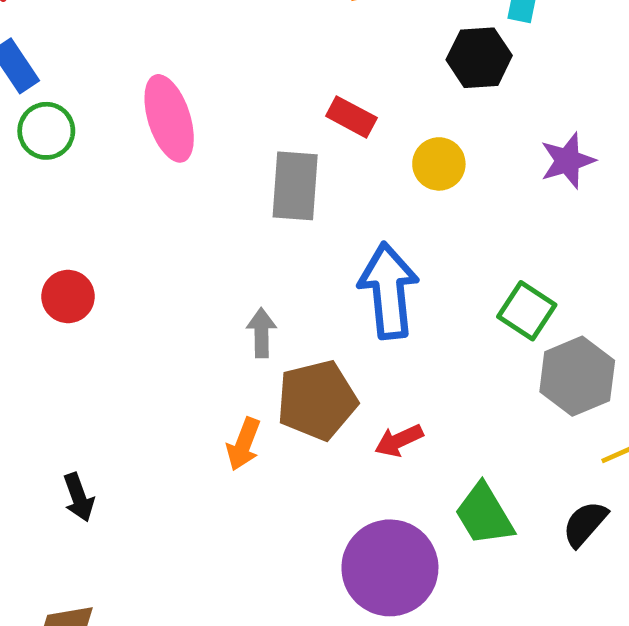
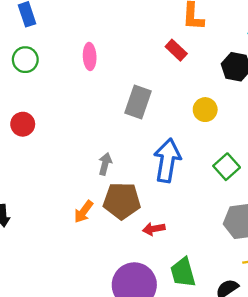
red rectangle: (351, 117) -> (176, 50), moved
pink ellipse: (169, 118) -> (90, 56), size x0.7
green circle: (46, 131) -> (25, 60), moved
green square: (527, 311) -> (227, 167), moved

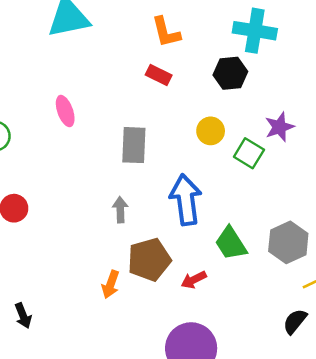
gray arrow: (105, 164) -> (120, 210), moved
green square: (227, 167) -> (249, 153), moved
green trapezoid: (183, 272) -> (231, 243), moved

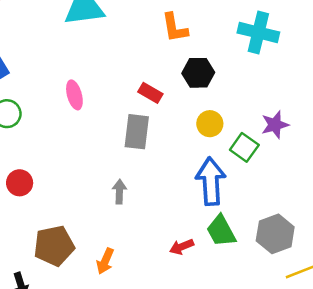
black hexagon: (230, 73) -> (198, 73), moved
red rectangle: (159, 75) -> (150, 93), moved
blue arrow: (186, 200) -> (211, 181), moved
brown pentagon: (149, 260) -> (54, 246), moved
red arrow: (194, 280) -> (182, 247), moved

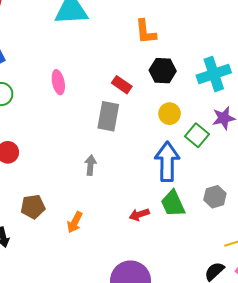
cyan cross: (258, 32) -> (214, 74), moved, turned -36
gray hexagon: (275, 234) -> (215, 197), moved, size x0.7
brown pentagon: (54, 246) -> (33, 207), size x0.7

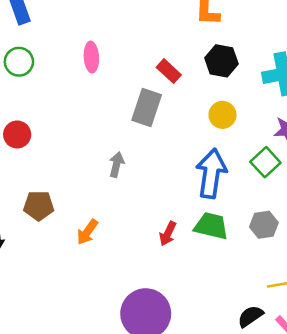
green square: (197, 135) -> (265, 162), moved
green trapezoid: (173, 204) -> (211, 226), turned 120
red arrow: (139, 215) -> (168, 234), turned -54

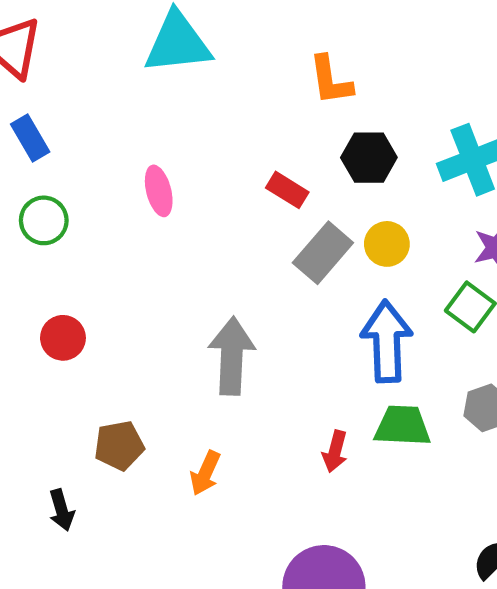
gray rectangle: (147, 108) -> (323, 253), moved, turned 33
gray arrow: (116, 165) -> (232, 356), size x1.8

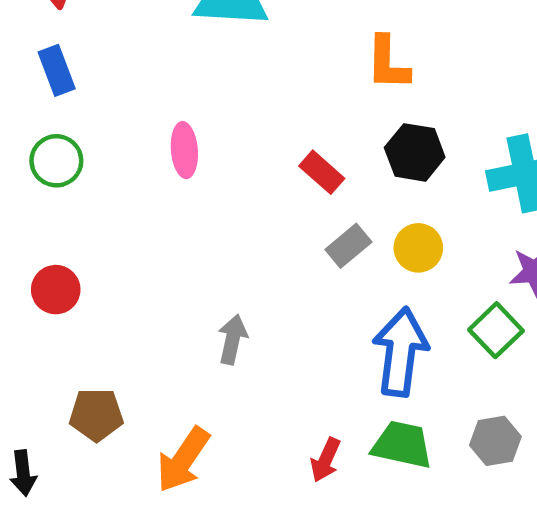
gray rectangle: (323, 253) -> (348, 246), size x0.7
gray arrow: (232, 356) -> (232, 339), size x0.6
orange arrow: (205, 473) -> (183, 460), size x1.4

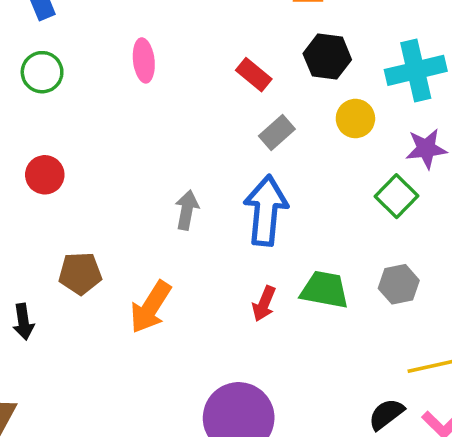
yellow circle: (418, 248) -> (355, 119), moved
blue arrow: (400, 352) -> (266, 210), moved

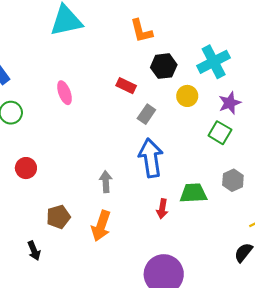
gray arrow: (187, 210) -> (106, 182), moved

